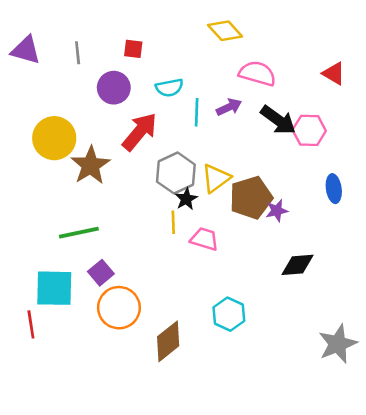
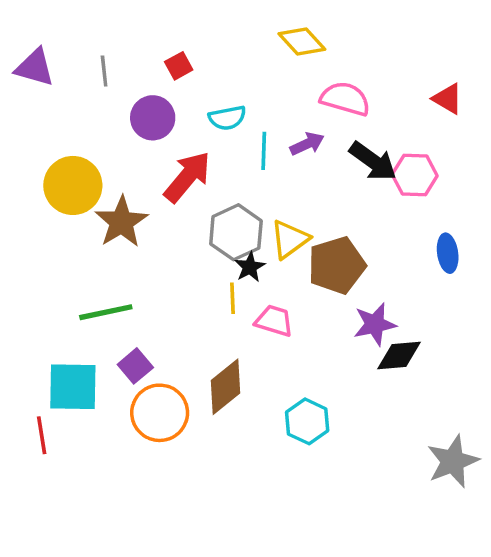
red square: (133, 49) -> (179, 66), turned -36
purple star: (277, 211) -> (375, 324), moved, size x1.4
brown diamond: (168, 341) -> (226, 387), moved

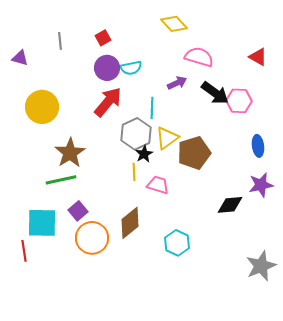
purple triangle: (35, 68) -> (20, 58), moved, size x0.7
purple circle: (153, 118) -> (107, 68), moved
cyan line: (264, 151) -> (152, 108), moved
brown star: (121, 222) -> (70, 153), moved
purple star: (375, 324) -> (261, 185), moved

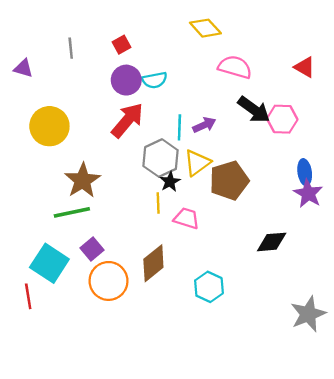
purple arrow: (177, 83) -> (204, 125), moved
purple star: (261, 185) -> (308, 194), moved, turned -30
cyan square: (42, 223) -> (49, 263), turned 32

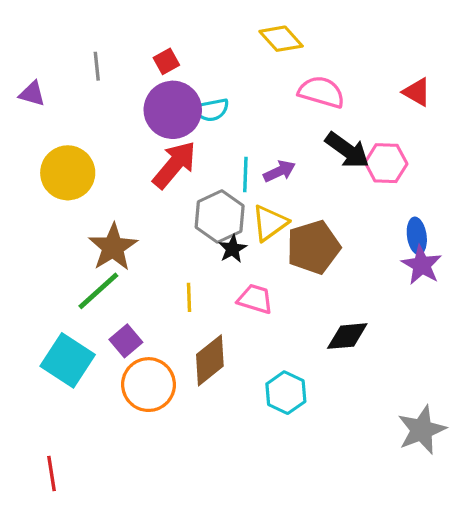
purple circle: (126, 80) -> (173, 110), size x1.4
yellow line: (158, 203) -> (189, 297), moved
green line: (72, 212) -> (98, 291), turned -30
black diamond: (272, 242) -> (347, 336), moved
red line: (28, 296) -> (52, 473), moved

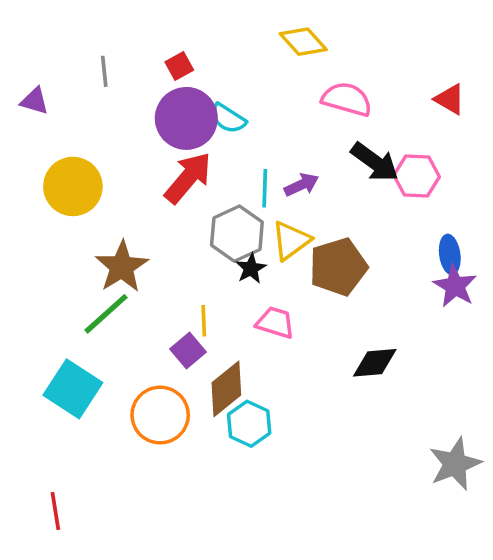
cyan semicircle: (212, 110) -> (228, 118), turned 44
purple square: (126, 341) -> (188, 350), moved
cyan hexagon: (286, 393) -> (249, 424), moved

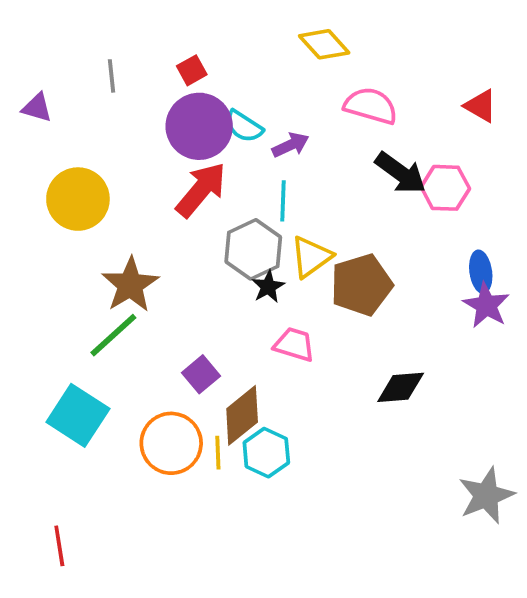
purple arrow: (301, 185) -> (291, 145), moved
yellow line: (204, 321) -> (218, 453), moved

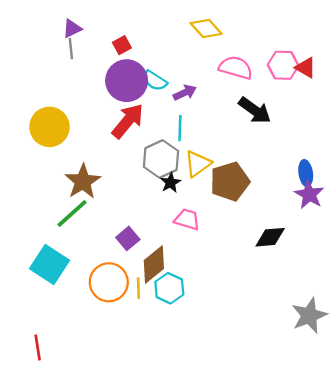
purple triangle: (37, 108) -> (72, 28), moved, turned -42
pink hexagon: (445, 188) -> (283, 65), moved
black diamond: (401, 387) -> (270, 237), moved

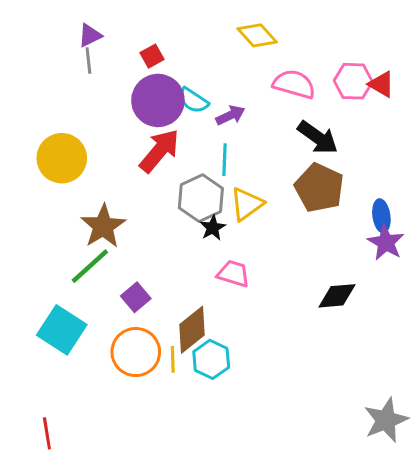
brown pentagon: (230, 181) -> (319, 188), moved, turned -30
purple square: (128, 238) -> (136, 297), moved
gray star: (309, 316) -> (386, 420), moved

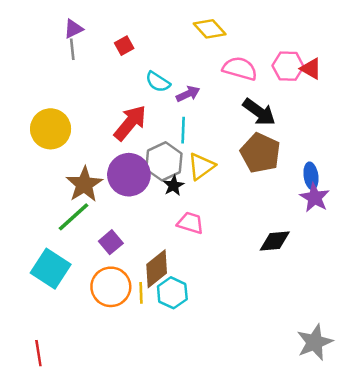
purple circle: (158, 100) -> (129, 175), moved

